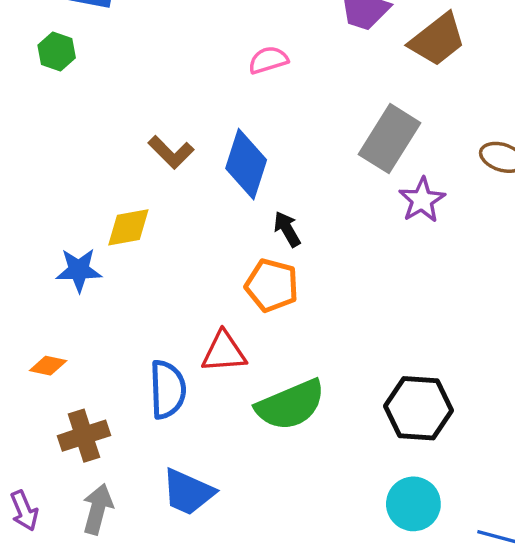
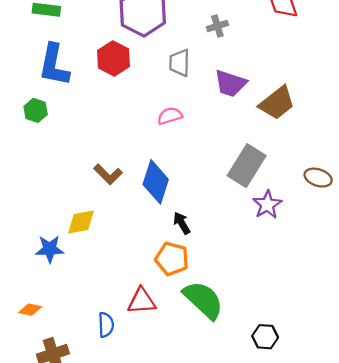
blue semicircle: (168, 390) -> (106, 325), size x0.7
green semicircle: (290, 405) -> (203, 300), moved, turned -114
black hexagon: (419, 408) -> (265, 337), size x0.6

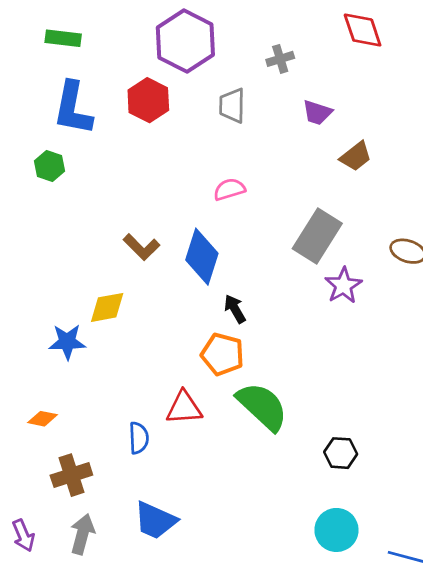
purple trapezoid: (230, 83) -> (317, 112), moved, size x0.7
brown trapezoid: (277, 103) -> (356, 156), size x0.7
pink semicircle: (170, 116) -> (229, 189), moved

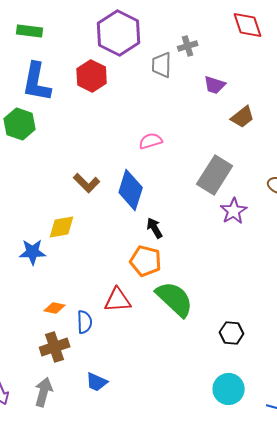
gray trapezoid: (232, 106) -> (162, 65), moved
green hexagon: (49, 166) -> (20, 124), size x1.4
orange diamond: (43, 419) -> (55, 308), moved
brown cross: (71, 475) -> (55, 347), moved
blue trapezoid: (155, 520) -> (97, 382), size x0.7

